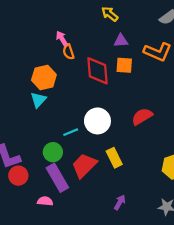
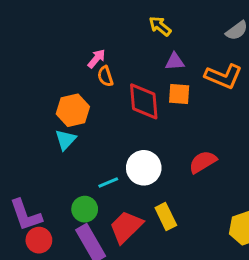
pink arrow: (62, 38) -> (96, 59), turned 72

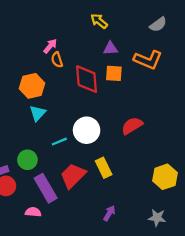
cyan triangle: (65, 140) -> (38, 113), moved
green circle: (85, 209) -> (27, 160), moved

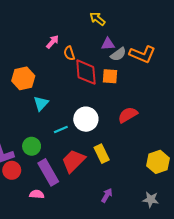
gray semicircle: (158, 25) -> (118, 54), moved
orange semicircle: (57, 60) -> (69, 53), moved
orange square: (114, 73) -> (110, 76), moved
orange hexagon: (32, 86) -> (23, 78), moved

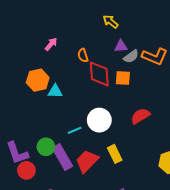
pink arrow: (52, 42) -> (51, 44), moved
cyan triangle: (41, 103) -> (55, 91), moved, turned 49
purple rectangle: (48, 172) -> (62, 157), moved

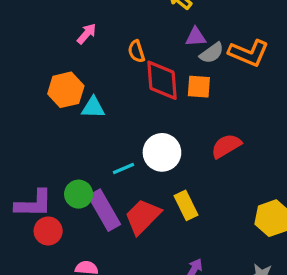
purple L-shape: (17, 153) -> (34, 204), turned -70

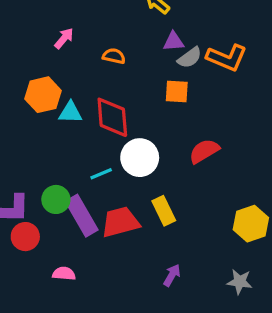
orange semicircle: (136, 51) -> (114, 56), turned 120
red diamond: (162, 80) -> (112, 117), moved
red trapezoid: (143, 217) -> (120, 222), turned 30

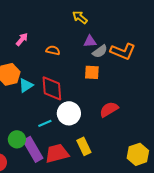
cyan triangle: (70, 112) -> (26, 85), turned -35

